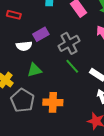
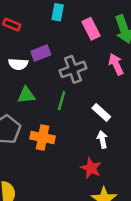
green line: (72, 66) -> (62, 101), moved, turned 49

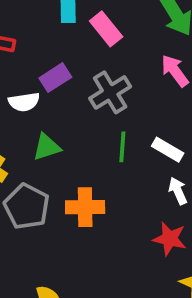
pink rectangle: (91, 29) -> (106, 29), moved
green line: (62, 101) -> (122, 147), moved

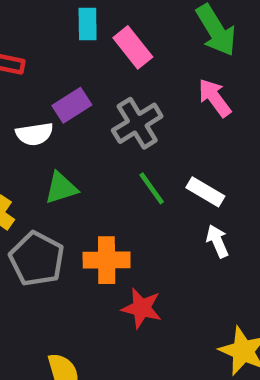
green line: (122, 147) -> (152, 188), turned -40
red star: (170, 239) -> (142, 308), moved

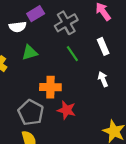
white rectangle: (205, 192) -> (103, 46), moved, turned 35
gray pentagon: (37, 259) -> (31, 113), moved

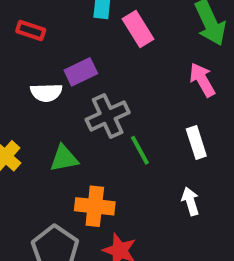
gray cross: (66, 23) -> (108, 116), moved
green triangle: (30, 53) -> (64, 158), moved

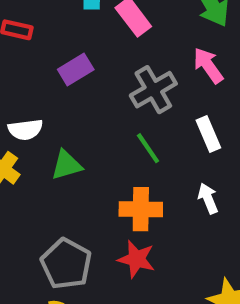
white semicircle: (46, 93) -> (25, 130), moved
gray cross: (108, 116) -> (153, 90), moved
orange cross: (95, 206) -> (141, 209), moved

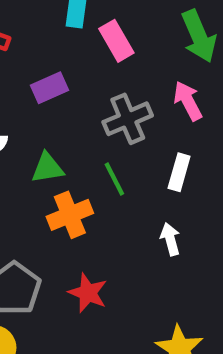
white rectangle: (208, 134) -> (179, 172), turned 32
green triangle: (66, 165) -> (47, 168), moved
orange cross: (141, 209) -> (70, 215), moved, turned -30

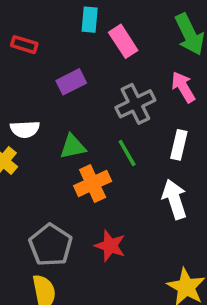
white arrow: (170, 239) -> (174, 199), size x1.5

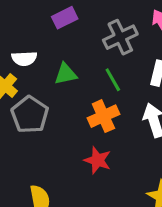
orange cross: (93, 184) -> (103, 116), moved
gray pentagon: (51, 245) -> (30, 115), moved

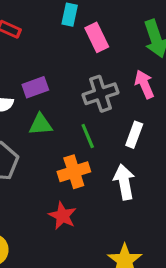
purple rectangle: (65, 18) -> (35, 87), moved

